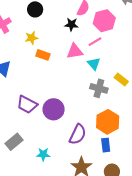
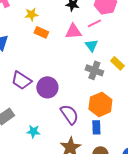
purple semicircle: (78, 134) -> (69, 114), turned -65

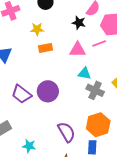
orange rectangle: (41, 32) -> (46, 48), turned -40
cyan triangle: (91, 45) -> (85, 73), moved, turned -48
purple circle: (47, 87) -> (48, 91), moved

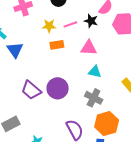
pink line: (99, 44) -> (70, 24), moved
gray cross: (95, 90) -> (94, 98), moved

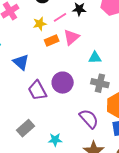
pink triangle: (89, 48) -> (71, 37), moved, turned -30
blue triangle: (15, 50) -> (21, 62), moved
purple trapezoid: (31, 90) -> (37, 90), turned 35

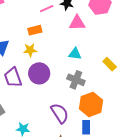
yellow star: (40, 24) -> (30, 50), moved
pink triangle: (71, 37) -> (77, 23), moved, turned 30

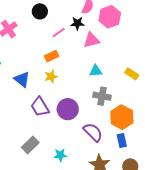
purple circle: (39, 73) -> (68, 109), moved

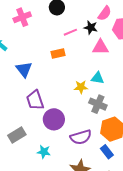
yellow star: (51, 77) -> (81, 87), moved
purple circle: (68, 109) -> (54, 119), moved
purple semicircle: (93, 132) -> (81, 137), turned 105
blue rectangle: (122, 140) -> (107, 152), turned -40

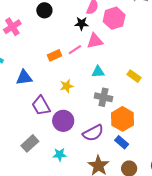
pink line: (70, 32) -> (75, 50), moved
blue triangle: (24, 69) -> (24, 78), turned -48
yellow star: (81, 87) -> (67, 86), moved

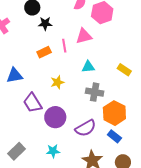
black star: (82, 24) -> (45, 24), moved
pink line: (75, 50) -> (64, 46), turned -64
gray rectangle: (30, 143) -> (17, 151), moved

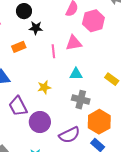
orange rectangle: (44, 52) -> (19, 47), moved

